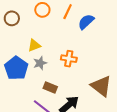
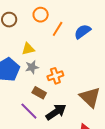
orange line: (68, 12) -> (58, 29), moved
orange cross: (69, 59) -> (55, 76), moved, turned -35

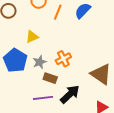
gray star: (32, 67) -> (40, 62), moved
purple line: (29, 111) -> (43, 98), turned -42

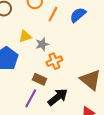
gray star: (40, 62) -> (42, 44), moved
purple line: (43, 98) -> (31, 98), turned -60

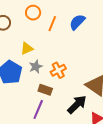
gray star: (42, 44) -> (36, 67), moved
black arrow: (58, 97) -> (77, 104), moved

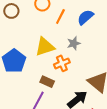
yellow triangle: (27, 48) -> (45, 47), moved, size x1.5
gray star: (36, 67) -> (74, 43), moved

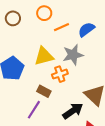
orange line: (60, 16) -> (61, 27), turned 35
gray star: (74, 43) -> (73, 55), size x1.5

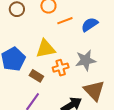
gray star: (73, 55) -> (86, 60), moved
brown rectangle: (44, 91) -> (36, 76), moved

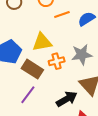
brown rectangle: (36, 76) -> (32, 69), size x1.5

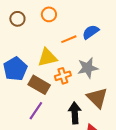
orange line: (62, 15) -> (69, 39), moved
black arrow: (67, 99) -> (75, 113), turned -60

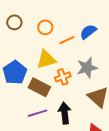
orange circle: (49, 14) -> (45, 27), moved
purple line: (36, 111) -> (38, 113), turned 42
black arrow: (75, 113) -> (65, 113), moved

